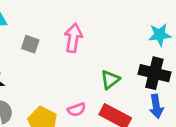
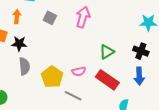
black cross: (154, 73) -> (141, 51), size x0.7

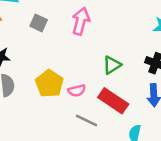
yellow pentagon: (52, 77) -> (49, 84), moved
gray line: (73, 96) -> (87, 121), moved

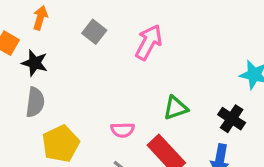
yellow pentagon: (49, 84) -> (61, 144), moved

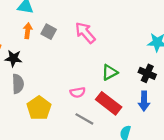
orange arrow: (40, 18) -> (28, 31), moved
pink arrow: (149, 42) -> (85, 33), turned -60

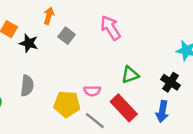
gray square: (49, 32) -> (67, 36), moved
gray semicircle: (18, 84) -> (27, 86), moved
yellow pentagon: (39, 108) -> (67, 104), moved, turned 30

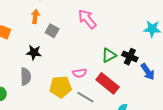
black star: (29, 43) -> (34, 53), moved
black cross: (170, 82) -> (130, 57), moved
blue arrow: (162, 111) -> (148, 72), moved, turned -36

